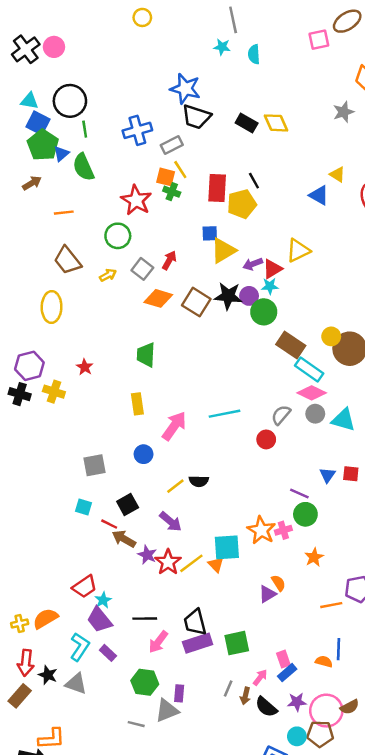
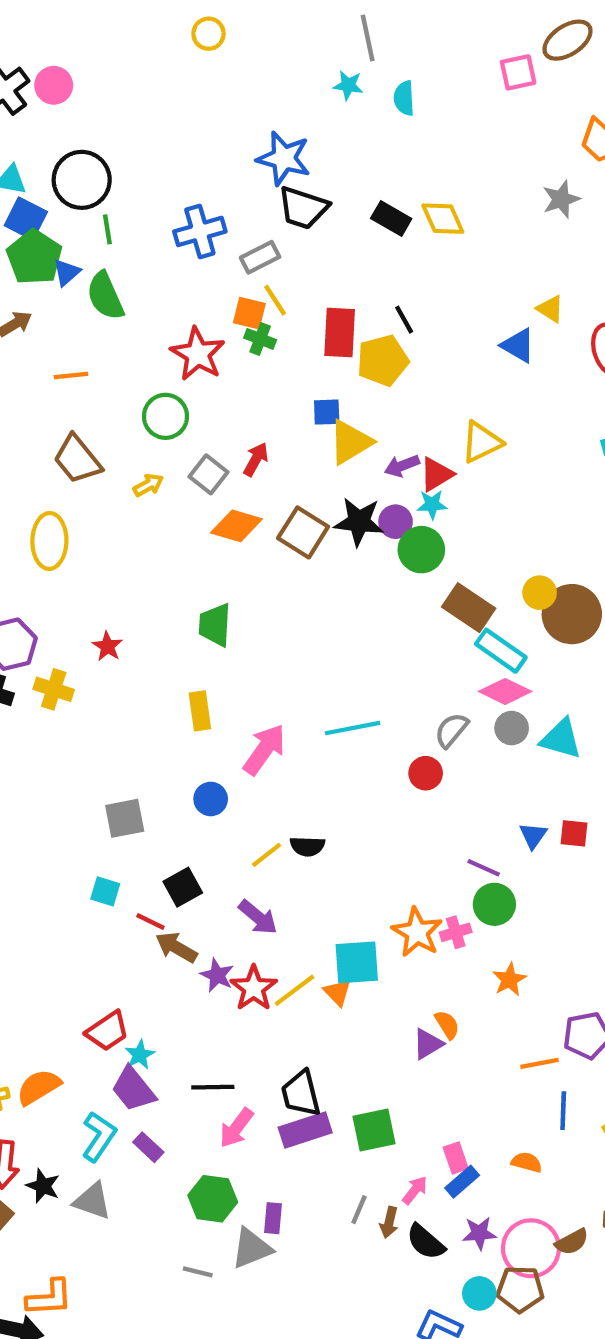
blue line: (339, 649) -> (563, 1111), moved

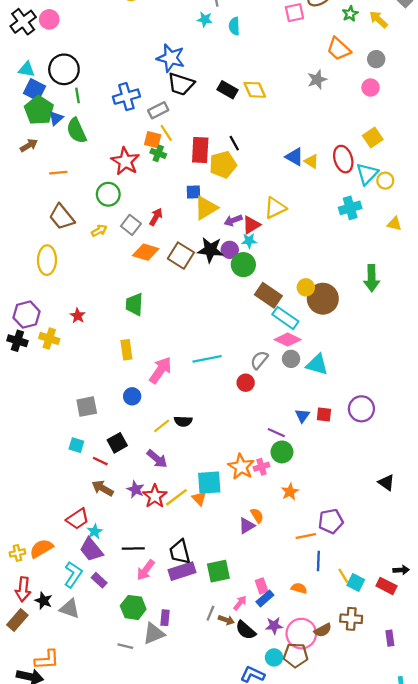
yellow triangle: (550, 309) -> (311, 161), moved
brown arrow: (176, 947) -> (103, 488), moved
brown arrow: (389, 1222) -> (226, 620), turned -84

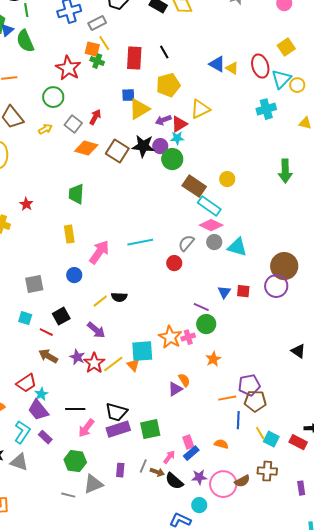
yellow pentagon: (223, 165) -> (168, 85), moved
brown circle: (323, 299) -> (284, 266), moved
black trapezoid: (180, 552) -> (116, 412), turned -60
purple rectangle: (165, 618) -> (120, 470), moved
brown pentagon: (296, 655) -> (255, 401), moved

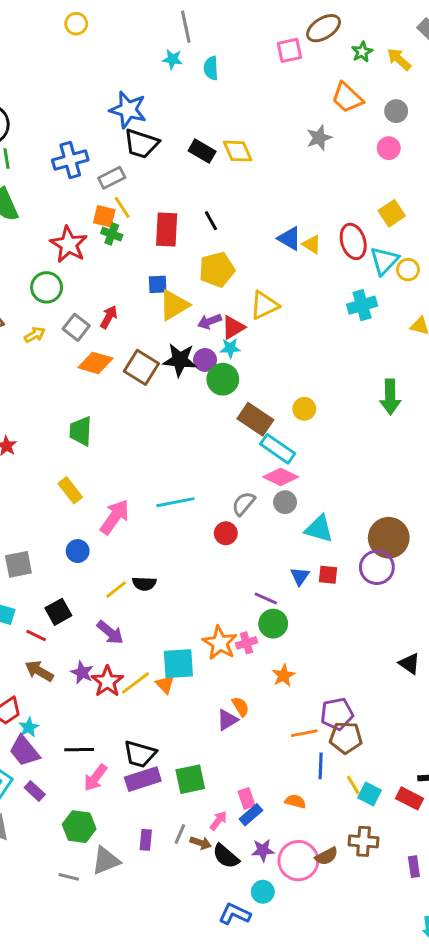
yellow rectangle: (69, 234) -> (70, 490), turned -30
cyan triangle: (237, 247) -> (319, 529), moved

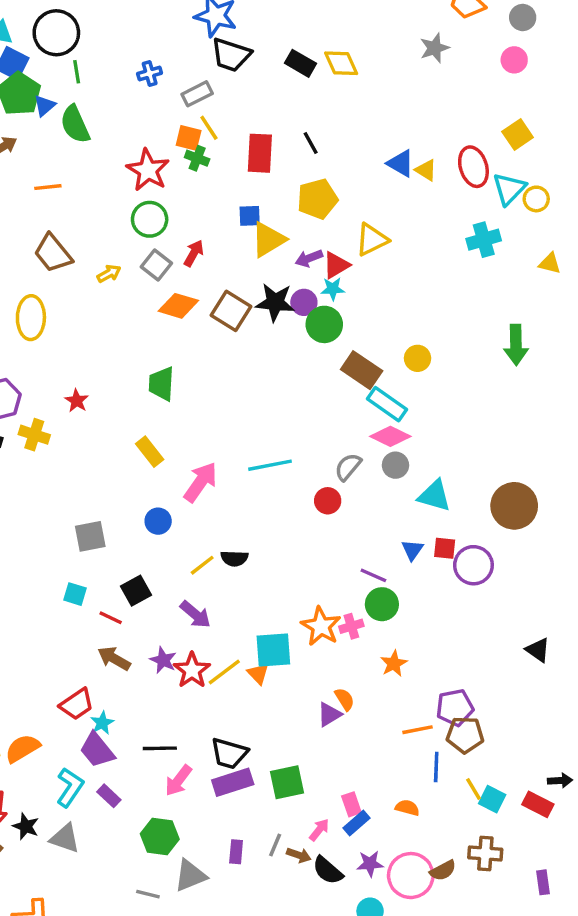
blue cross: (70, 160) -> (150, 73), size x0.6
green circle: (47, 287) -> (150, 219), moved
purple circle: (377, 567) -> (473, 565), moved

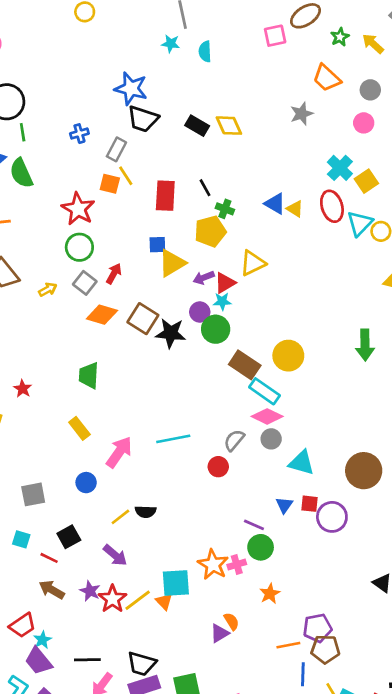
gray rectangle: (197, 94) -> (116, 149), turned -35
green cross: (197, 158) -> (225, 209), moved
cyan cross: (484, 240) -> (340, 168), moved, turned -30
black star: (275, 302) -> (171, 333), moved
yellow circle: (418, 358) -> (288, 356), size x1.5

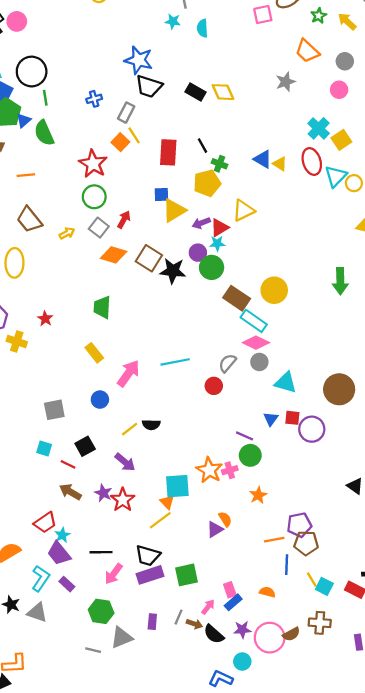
orange square: (110, 184) -> (120, 142), turned 30
yellow line: (138, 600) -> (160, 520), moved

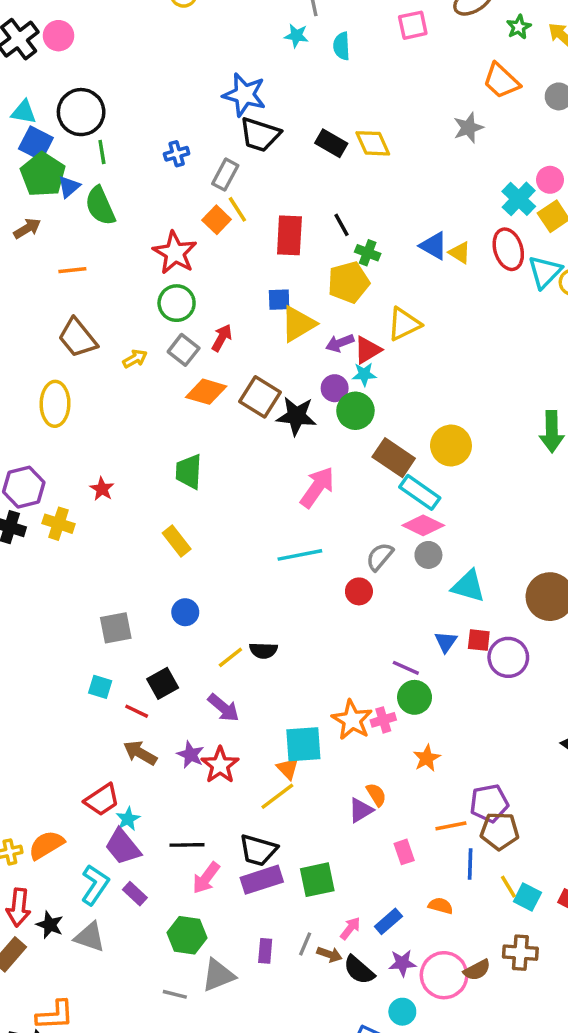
pink square: (263, 15) -> (413, 25), moved
pink circle: (339, 90) -> (550, 180), moved
pink arrow: (128, 373) -> (317, 487), moved
pink rectangle: (230, 590) -> (404, 852), moved

